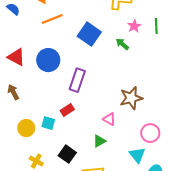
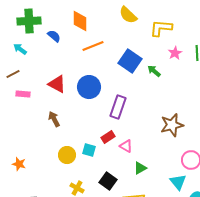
green arrow: (122, 44) -> (154, 71), moved
pink triangle: (109, 119) -> (126, 146), moved

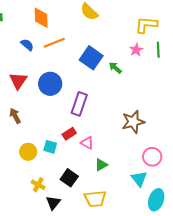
yellow L-shape: (161, 28) -> (146, 25), moved
blue semicircle: (54, 36) -> (27, 45), moved
red triangle: (57, 84) -> (18, 81), turned 36

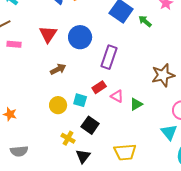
brown arrow: (15, 116) -> (58, 69), moved, turned 91
green triangle: (101, 165) -> (136, 104), moved
black square: (69, 178) -> (90, 125), moved

